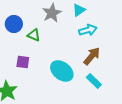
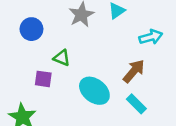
cyan arrow: (88, 30) -> (151, 37), moved
green triangle: (34, 35) -> (62, 58), moved

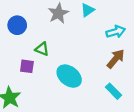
brown arrow: (134, 71) -> (116, 59), moved
cyan rectangle: (136, 104) -> (113, 91), moved

